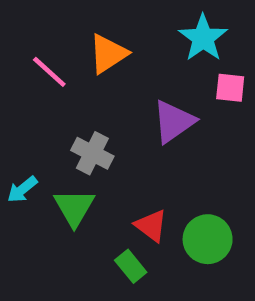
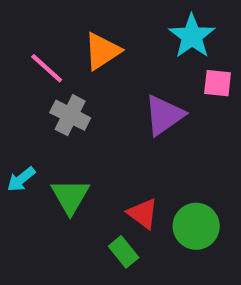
gray cross: (92, 153) -> (70, 115), moved

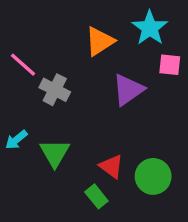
orange triangle: (102, 51) -> (100, 41), moved
pink line: (47, 68) -> (23, 65), moved

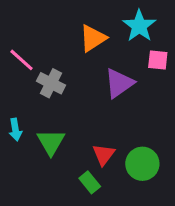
cyan arrow: (16, 140) -> (15, 130), turned -60
red triangle: (111, 166) -> (104, 154), turned 30

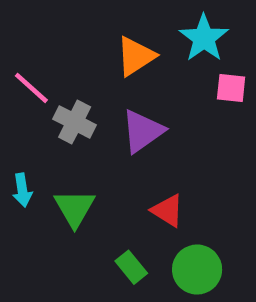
purple triangle: (119, 83) -> (143, 131), moved
red triangle: (104, 154) -> (168, 210), moved, turned -35
green circle: (142, 164) -> (197, 269), moved

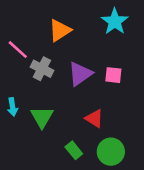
orange triangle: (136, 56) -> (60, 30), moved
pink square: (231, 88) -> (113, 75), moved

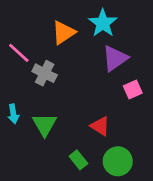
cyan star: (115, 21) -> (103, 23), moved
purple triangle: (80, 74) -> (115, 58), moved
pink square: (113, 75) -> (133, 89), moved, turned -30

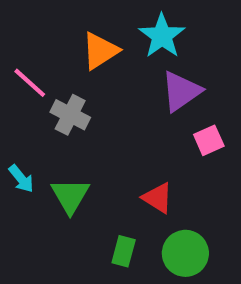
cyan arrow: (13, 114) -> (21, 179), turned -30
green rectangle: (78, 160) -> (124, 251), turned 54

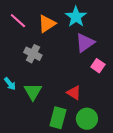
pink line: (30, 83) -> (18, 21), moved
pink square: (209, 140) -> (98, 66), turned -32
green rectangle: (124, 251) -> (58, 118), size x1.5

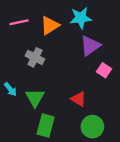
cyan star: (76, 17) -> (81, 18), turned 30
pink line: (18, 21) -> (19, 22), turned -54
green rectangle: (58, 118) -> (46, 126), moved

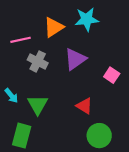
pink line: (19, 22) -> (21, 40), moved
purple triangle: (90, 46) -> (75, 59), moved
green rectangle: (46, 126) -> (22, 136), moved

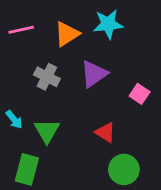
pink line: (21, 40) -> (21, 30), moved

